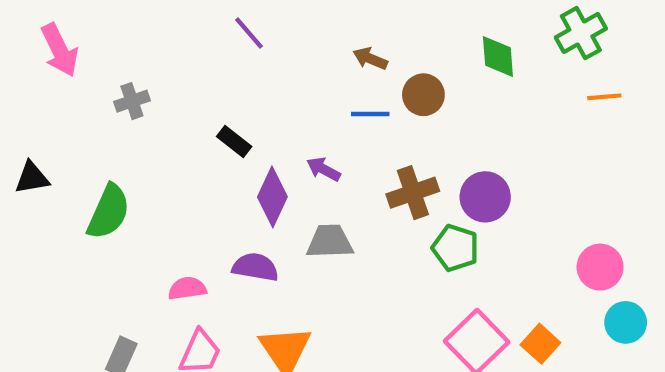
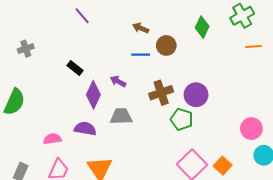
green diamond: (498, 56) -> (202, 27), turned 30

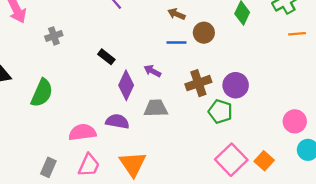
pink semicircle: (52, 139) -> (82, 132), size x1.4

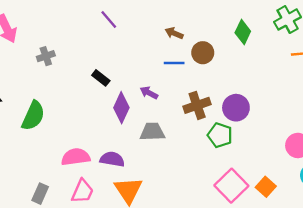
purple semicircle: (117, 121) -> (112, 159), moved

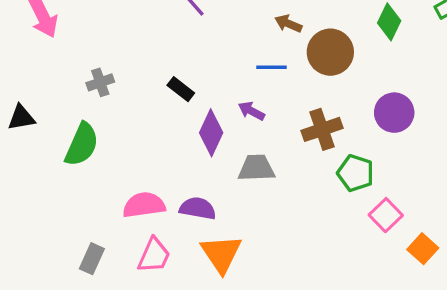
brown circle: (203, 53) -> (330, 52), size x1.4
gray cross: (46, 56) -> (100, 82), moved
blue line: (174, 63) -> (272, 67), moved
purple circle: (236, 108) -> (394, 113), moved
pink square: (231, 186) -> (386, 215), moved, size x0.7

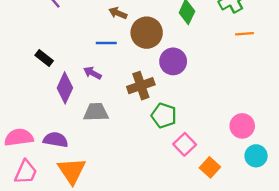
purple circle: (394, 113) -> (173, 61), moved

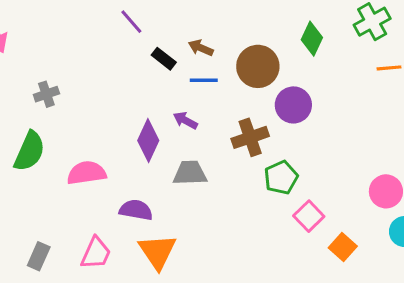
brown arrow: (118, 13) -> (201, 48), moved
black rectangle: (44, 58) -> (164, 59), moved
green pentagon: (164, 116) -> (281, 178), turned 30
pink semicircle: (19, 137) -> (87, 173), moved

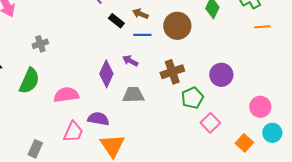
purple circle: (293, 105) -> (221, 75), moved
orange square: (343, 247) -> (244, 143), moved
pink trapezoid: (96, 253) -> (73, 132), moved

